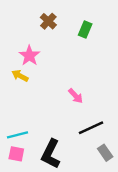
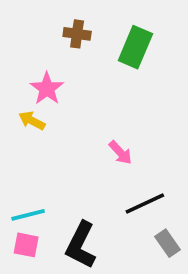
brown cross: (48, 21) -> (77, 34), turned -35
green rectangle: (85, 29) -> (135, 47), size x1.5

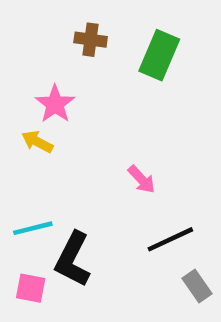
cyan line: (28, 215) -> (33, 228), moved
black L-shape: (81, 245) -> (73, 259), moved

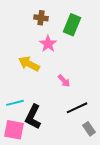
pink star: (55, 104) -> (48, 44), moved
yellow arrow: (37, 142) -> (29, 64), moved, size x1.5
pink square: (31, 288) -> (14, 130), size x1.5

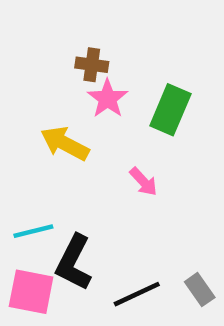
brown cross: (41, 18) -> (92, 65), moved
green rectangle: (72, 25) -> (170, 110), moved
black line: (77, 108) -> (137, 294), moved

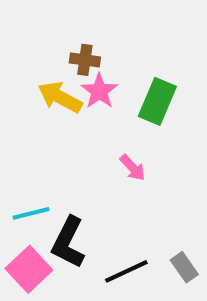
yellow arrow: (65, 143) -> (60, 97), moved
pink square: (31, 292) -> (29, 269), turned 36

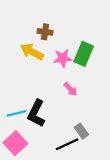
pink star: (99, 91) -> (63, 58), moved, turned 30
black L-shape: (68, 242) -> (36, 113), moved
gray rectangle: (184, 267) -> (81, 131), moved

